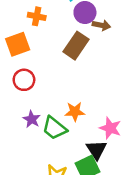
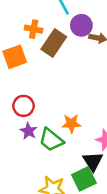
brown rectangle: (76, 46) -> (54, 43), moved
red circle: (24, 80) -> (24, 106), moved

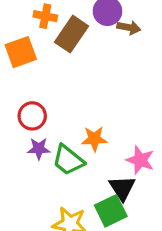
purple star: (29, 131) -> (39, 149), turned -30

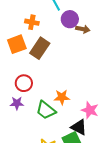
brown rectangle: (71, 34) -> (40, 48), moved
purple star: (39, 149) -> (17, 103), moved
black triangle: (122, 188) -> (79, 127), turned -30

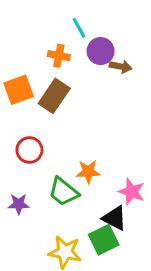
orange cross: (32, 22) -> (59, 56), moved
purple star: (17, 103) -> (19, 204), moved

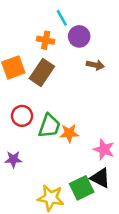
brown arrow: (121, 66) -> (95, 65), moved
green trapezoid: (63, 192) -> (49, 126), moved, turned -110
black triangle: (115, 218) -> (100, 178), moved

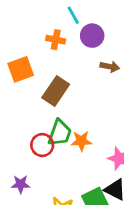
brown rectangle: (42, 72) -> (56, 91), moved
red circle: (22, 116) -> (42, 145), moved
purple star: (13, 159) -> (21, 184), moved

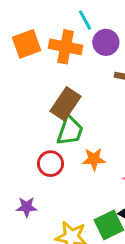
orange cross: (56, 40) -> (65, 47), size x1.5
orange square: (21, 69) -> (27, 44), moved
green trapezoid: (60, 133) -> (70, 131), moved

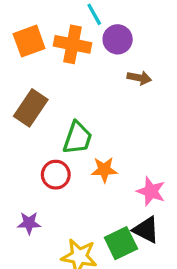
brown rectangle: (65, 104) -> (31, 108), moved

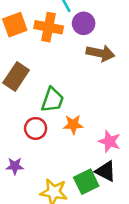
brown arrow: (139, 78) -> (100, 53), size x1.5

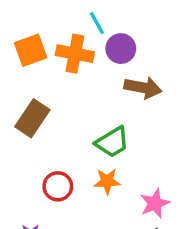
green trapezoid: (52, 100) -> (112, 142), moved, turned 40
pink star: (110, 141) -> (155, 203), turned 30

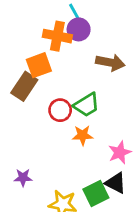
purple circle: (121, 49) -> (79, 29), moved
orange square: (31, 50) -> (39, 65), moved
red circle: (58, 186) -> (60, 110), moved

